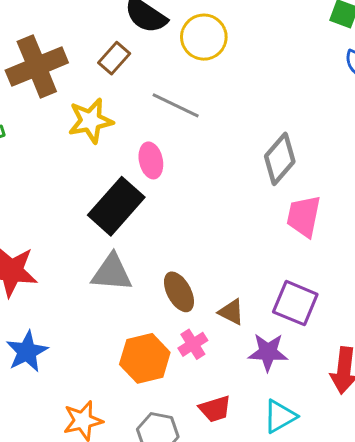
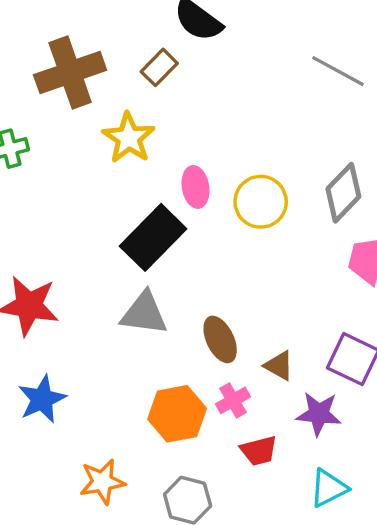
yellow circle: (204, 37) -> (261, 202), moved
gray line: (176, 105) -> (338, 71), moved
yellow star: (91, 121) -> (129, 138), turned -30
red trapezoid: (215, 409) -> (259, 451), moved

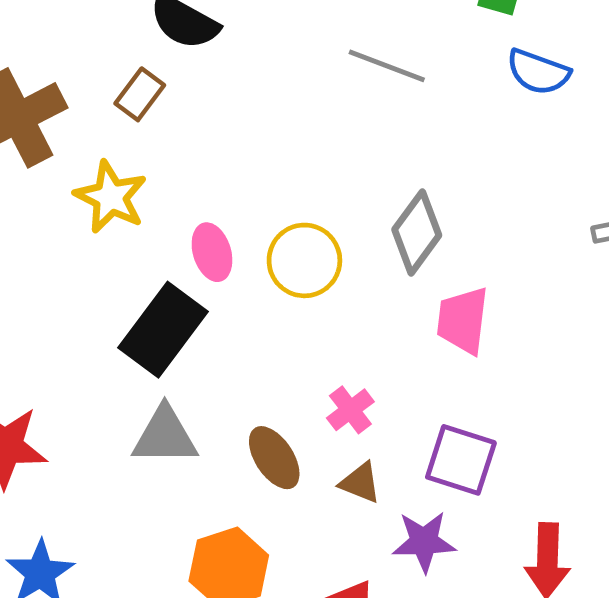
pink cross: (233, 400) -> (350, 410), moved

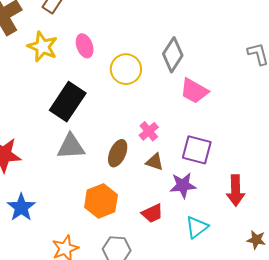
pink ellipse: (212, 252) -> (85, 46), moved
pink trapezoid: (463, 320) -> (194, 91), turned -64
brown ellipse: (274, 458) -> (118, 153), turned 60

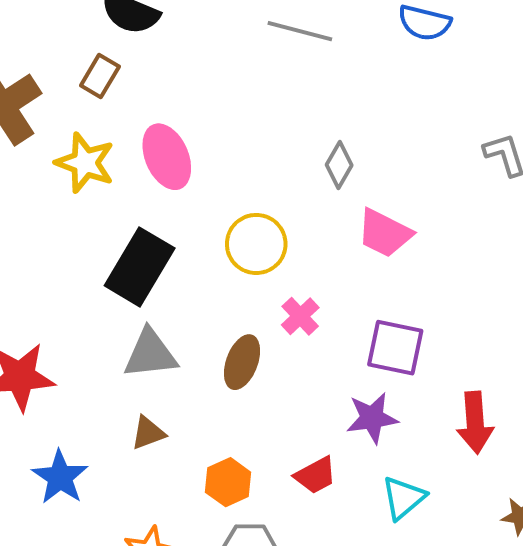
pink ellipse: (85, 46) -> (167, 157), size x1.4
gray diamond: (173, 55) -> (339, 165), size x0.7
yellow circle: (126, 69) -> (256, 244), moved
brown triangle: (155, 162) -> (148, 433), moved, turned -36
orange hexagon: (101, 201) -> (228, 482), moved, size x0.7

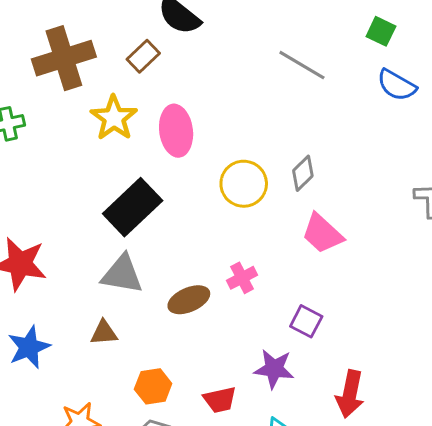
yellow circle: (256, 244) -> (244, 184), moved
purple square: (395, 348) -> (306, 321), size x0.7
brown ellipse: (242, 362) -> (189, 300), turned 30

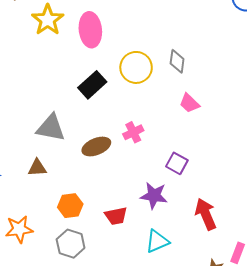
gray diamond: (303, 173) -> (177, 61), turned -40
black rectangle: (133, 207) -> (92, 85), moved, size x0.7
pink trapezoid: (322, 234) -> (189, 103), size x0.7
red arrow: (350, 394) -> (206, 214), turned 144

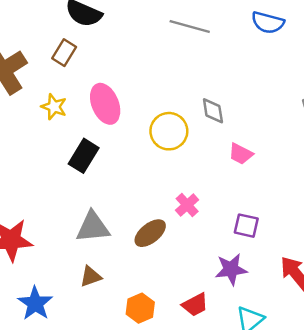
yellow star: (48, 20) -> (54, 107), size x0.7
black rectangle: (92, 85) -> (84, 156), moved

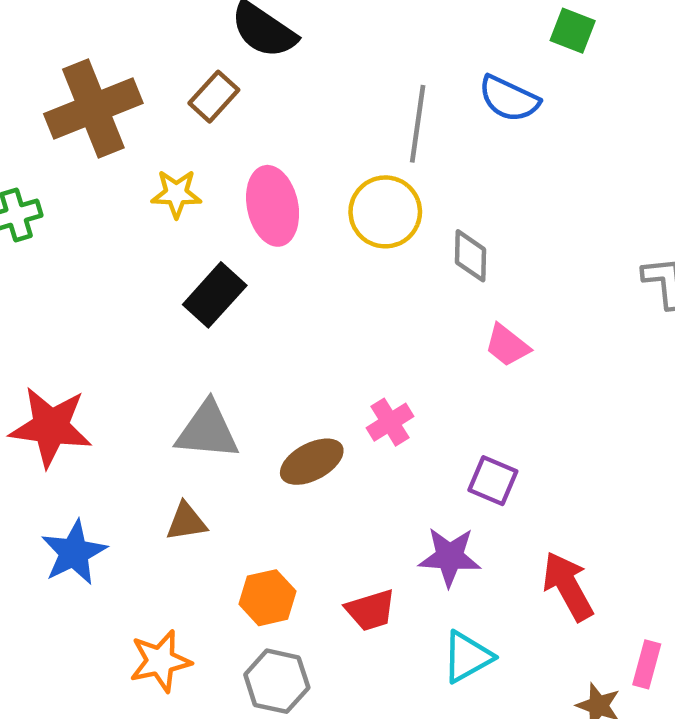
blue semicircle: (268, 23) -> (509, 99), moved
gray line: (190, 27) -> (418, 124), moved, turned 72
yellow star: (54, 107) -> (176, 194), turned -30
yellow circle: (169, 131) -> (385, 212), moved

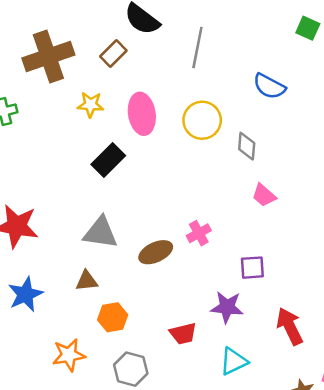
blue semicircle: (509, 99) -> (269, 86), moved
gray line: (418, 124) -> (197, 48), moved
purple square: (493, 481) -> (252, 268), turned -30
orange hexagon: (267, 598) -> (113, 317), moved

